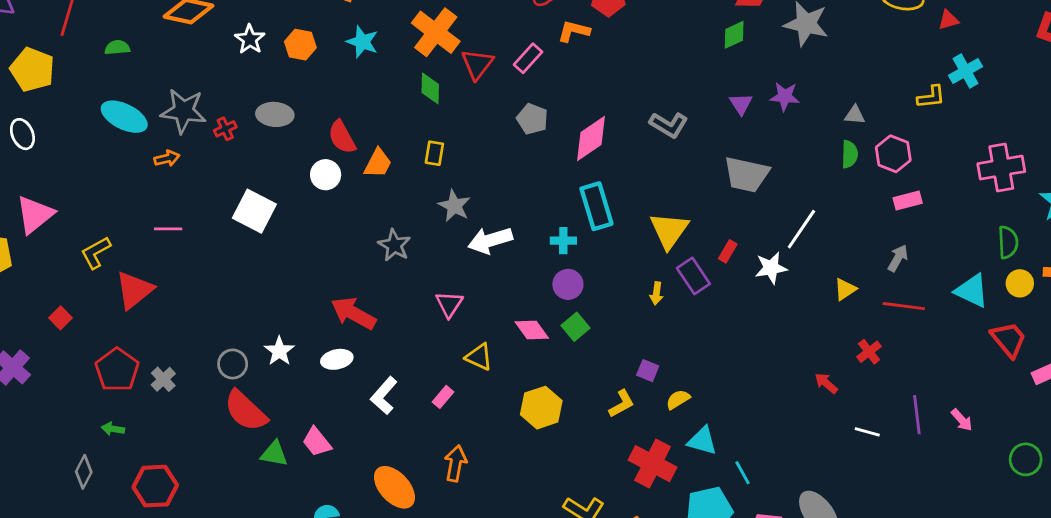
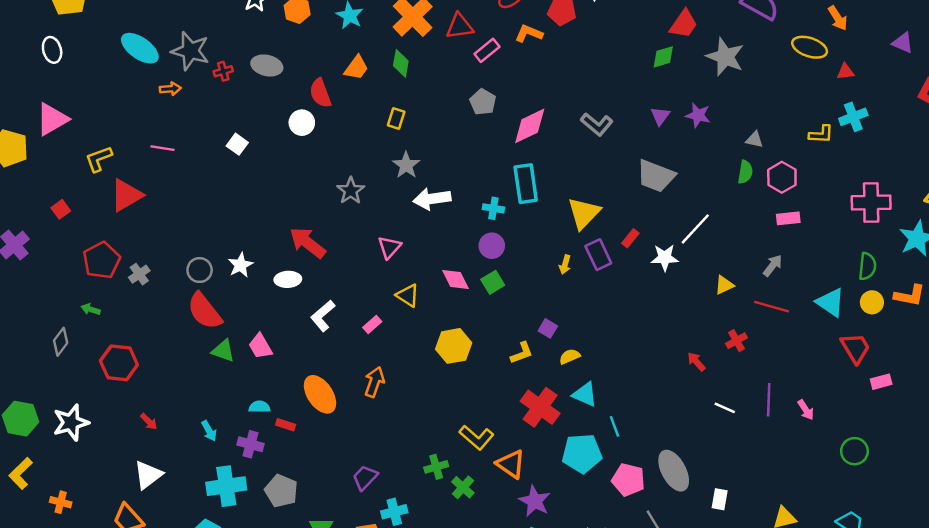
red triangle: (477, 64) -> (460, 26), moved, turned 36
orange trapezoid: (378, 163) -> (356, 68), moved
white square: (254, 211) -> (237, 144), size x0.6

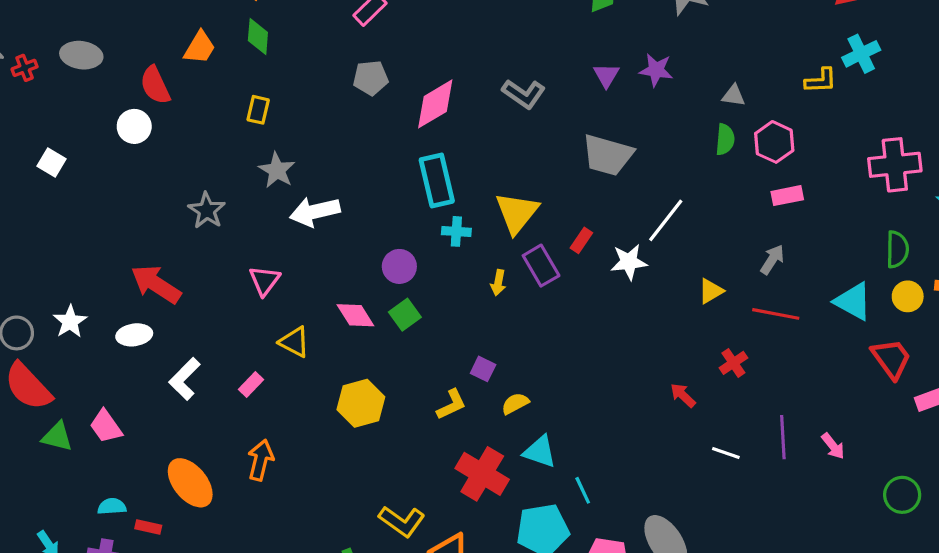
gray pentagon: (483, 102) -> (371, 78), turned -30
cyan cross: (493, 208) -> (456, 231), moved

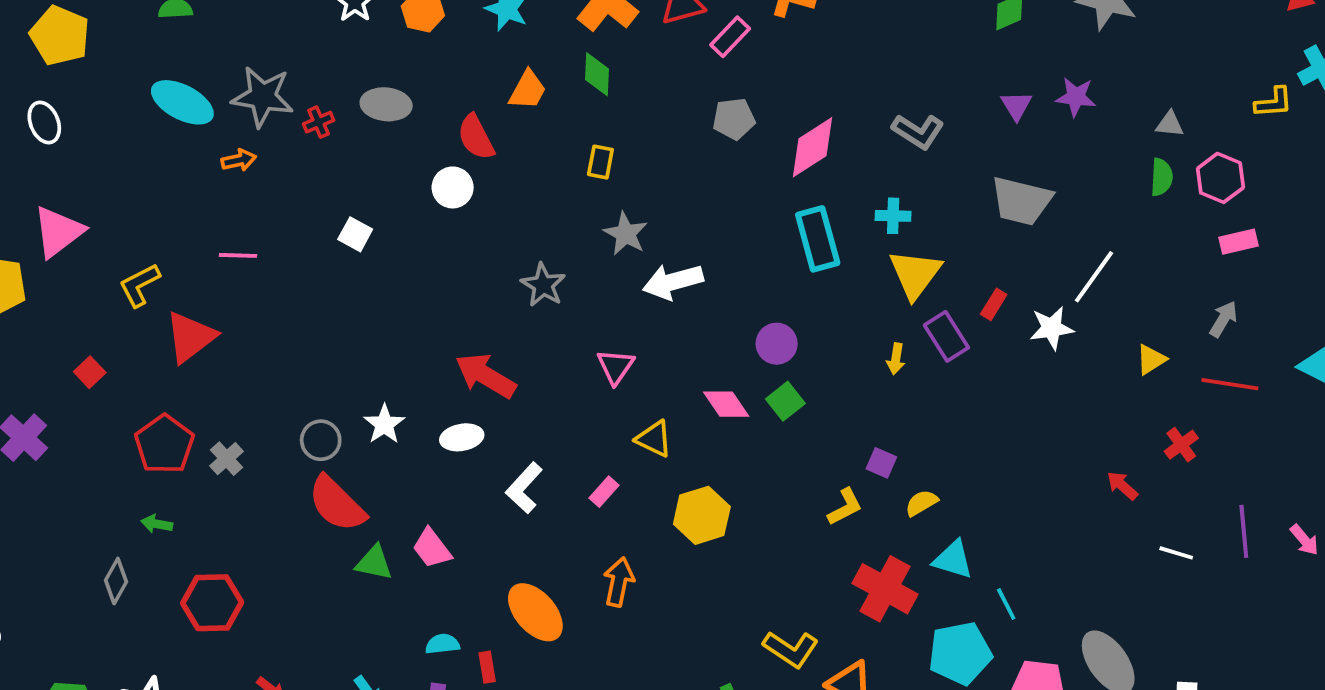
cyan cross: (456, 231) -> (893, 216), moved
yellow hexagon: (361, 403) -> (702, 515), moved
red rectangle: (148, 527) -> (487, 667), turned 70

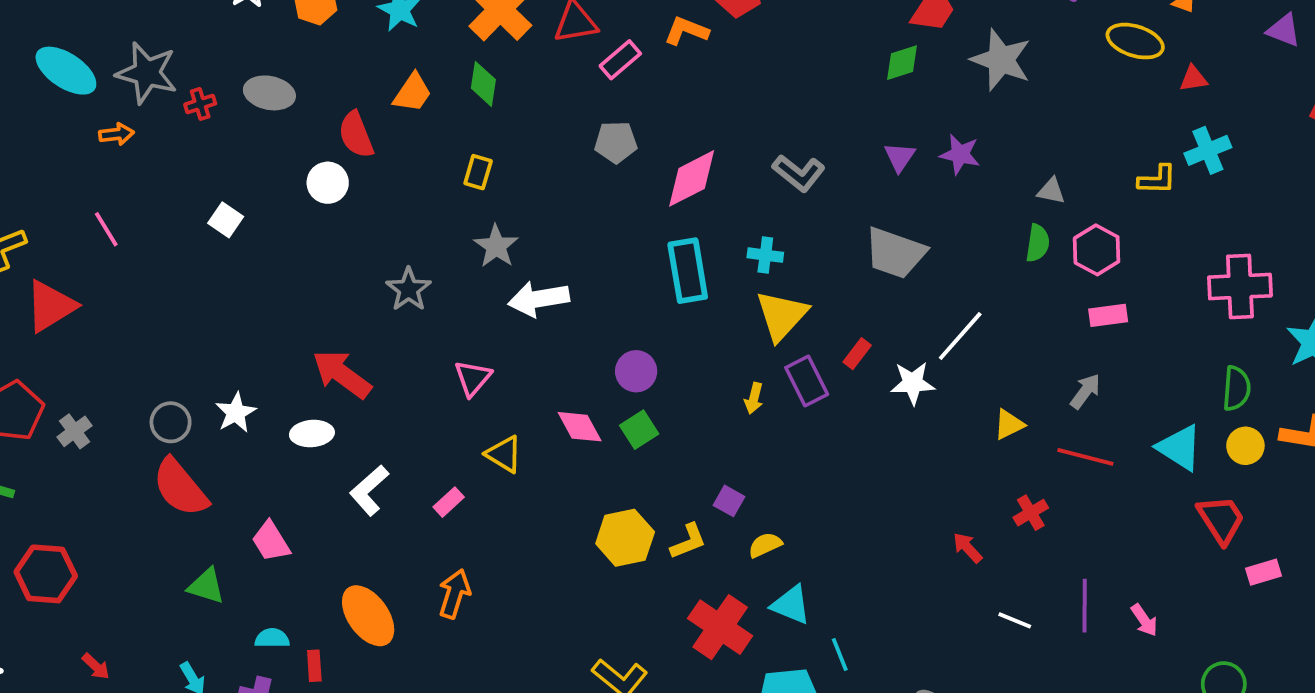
pink line: (238, 255) -> (106, 229), turned 51
yellow hexagon: (702, 515) -> (625, 538), moved
green triangle: (374, 563) -> (206, 586), moved

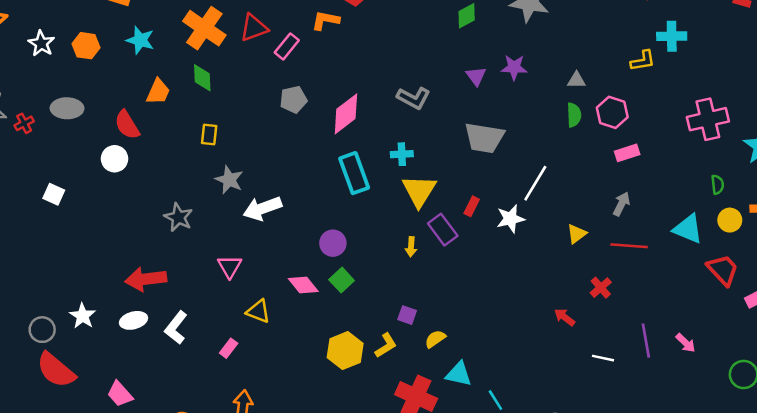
cyan cross: (1208, 150) -> (672, 36), turned 32
red arrow: (342, 374) -> (146, 279), turned -33
green semicircle: (1237, 388) -> (717, 185), size x0.7
white L-shape: (369, 490) -> (176, 328), moved

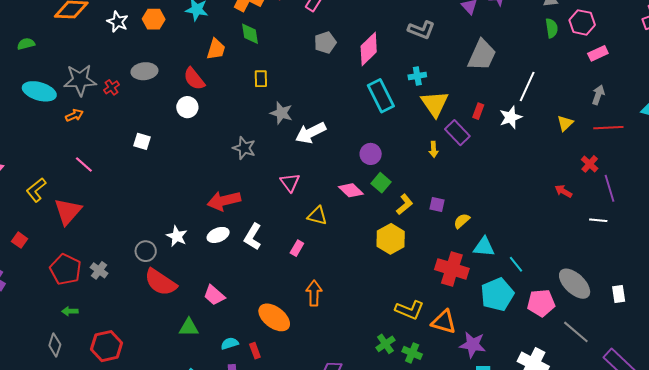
gray trapezoid: (484, 138) -> (482, 55), turned -68
purple line: (646, 341) -> (609, 188), moved
yellow L-shape: (386, 345) -> (405, 204), moved

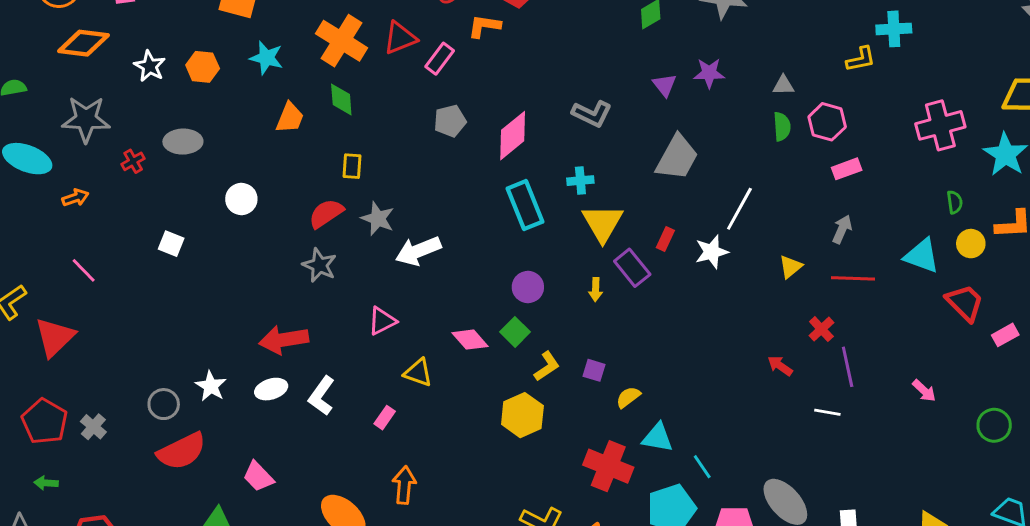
red semicircle: (194, 79) -> (326, 213), moved, turned 90
gray star: (80, 80) -> (86, 119), moved
purple circle: (371, 154) -> (528, 287), moved
pink triangle: (290, 182) -> (382, 321), turned 35
red semicircle: (161, 282) -> (182, 451), turned -64

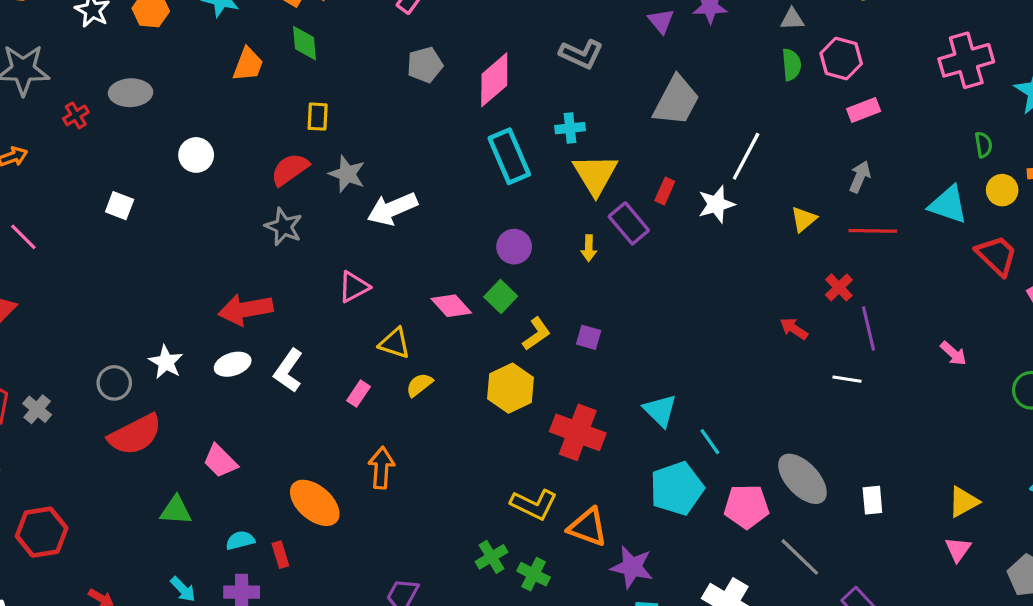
yellow semicircle: (628, 397) -> (419, 385), moved
cyan triangle: (658, 438) -> (660, 410), turned 36
red cross: (608, 466) -> (578, 432), moved

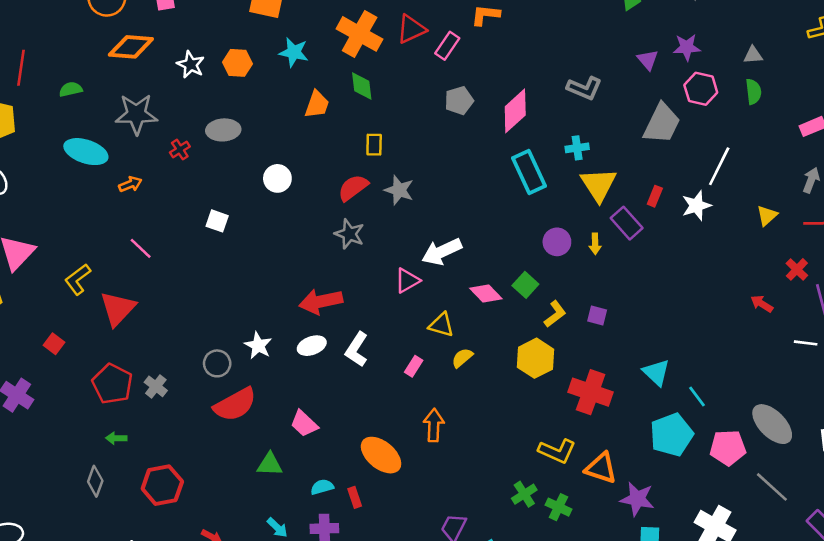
pink hexagon: (841, 58) -> (701, 89), moved
white arrow: (392, 209) -> (442, 252), moved
purple circle: (514, 247) -> (557, 242), moved

